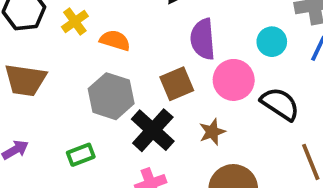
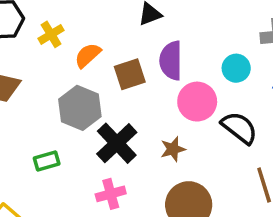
orange semicircle: (115, 40) -> (88, 55), turned -64
brown square: (177, 84) -> (130, 74), moved

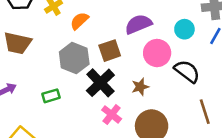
purple semicircle: (171, 61) -> (138, 24), turned 68
brown square: (130, 74) -> (110, 51), moved
pink cross: (111, 194) -> (112, 114), moved, turned -36

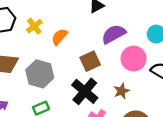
gray hexagon: (74, 58) -> (40, 74), moved

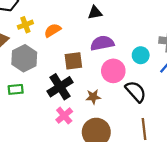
yellow cross: (34, 26) -> (25, 25), moved

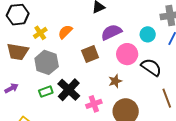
black cross: (60, 87) -> (69, 90), moved
pink cross: (64, 116) -> (94, 104), turned 35

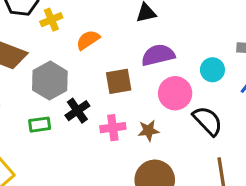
yellow cross: (40, 33) -> (51, 20), moved
black cross: (69, 90) -> (77, 111), moved, size x0.7
pink cross: (94, 104) -> (113, 128), moved

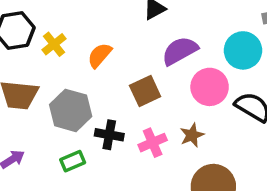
cyan circle: (212, 70) -> (243, 50), size x1.4
black cross: (77, 111) -> (109, 135), turned -30

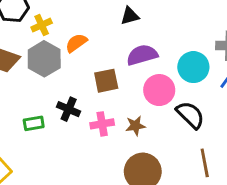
gray hexagon: (71, 110) -> (44, 59), moved

